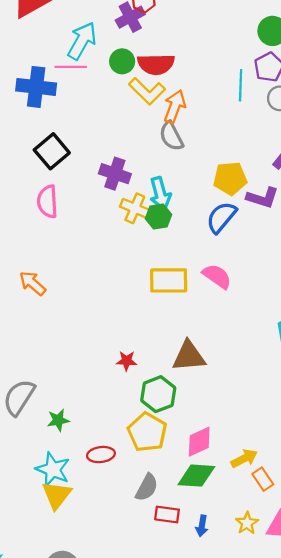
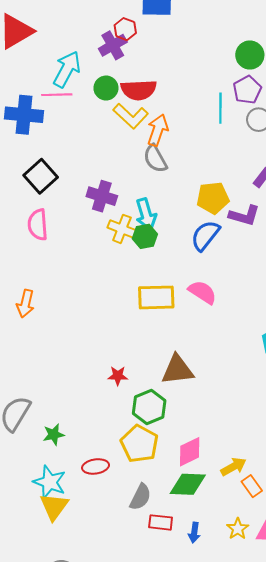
orange arrow: (33, 283) -> (25, 304), turned -116

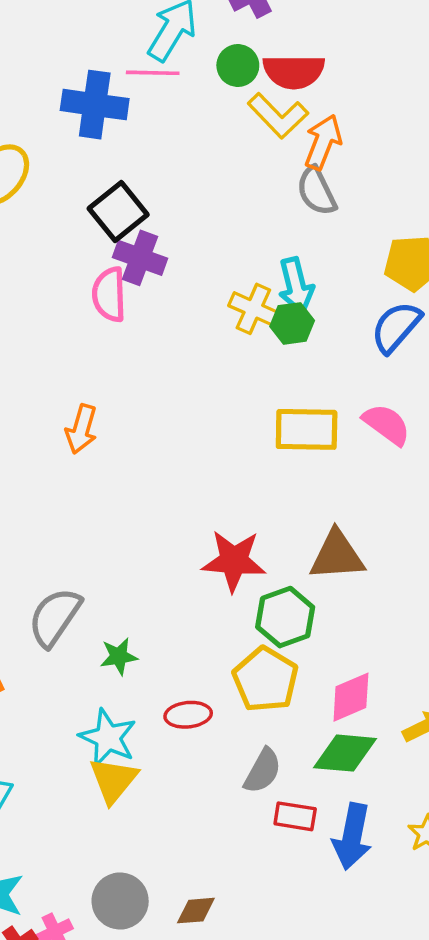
purple cross: (102, 196) -> (140, 258), moved
red star: (118, 376) -> (234, 561), size x1.8
blue arrow: (194, 533) -> (352, 836), size x1.8

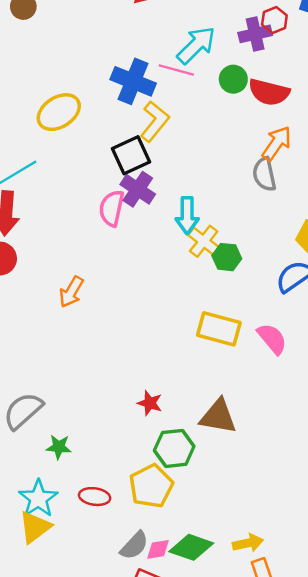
yellow L-shape: (278, 116) -> (155, 121), moved, turned -111
cyan arrow: (296, 286) -> (187, 215), moved
red star: (234, 561) -> (150, 403), size x0.6
pink diamond: (351, 697) -> (158, 549), moved, size x0.7

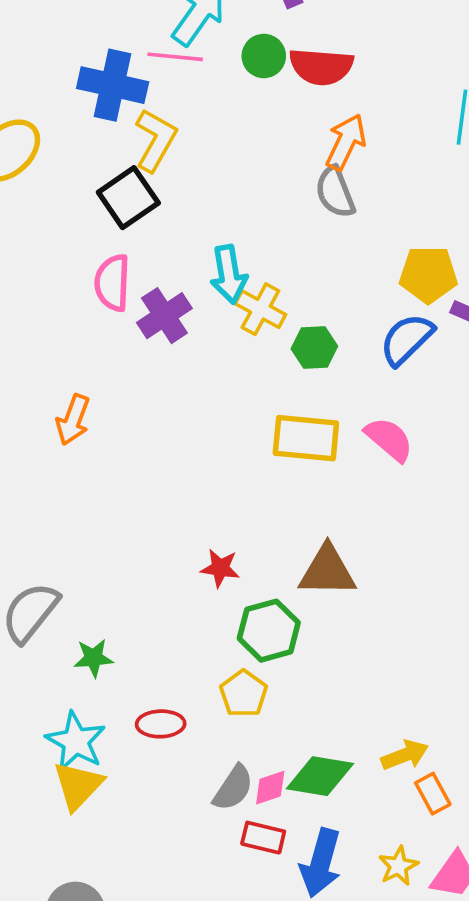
purple cross: (138, 189) -> (164, 316), moved, turned 32
green hexagon: (227, 257) -> (314, 347), moved
yellow pentagon: (151, 486) -> (243, 694), size x0.7

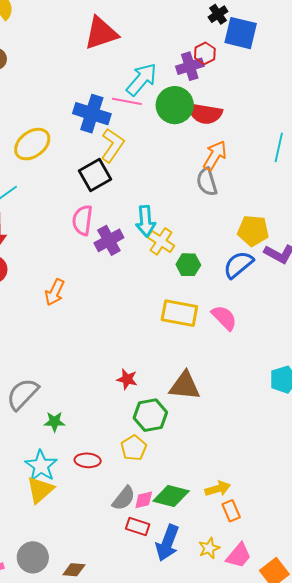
green circle: (264, 56) -> (175, 105), size x1.6

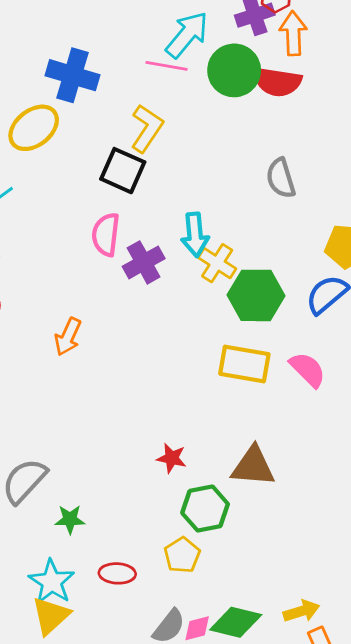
blue cross: (92, 114) -> (73, 75), moved
orange arrow: (215, 155) -> (293, 33), moved, turned -32
black square: (95, 175) -> (123, 171), turned -36
green hexagon: (188, 265) -> (256, 295), size x1.6

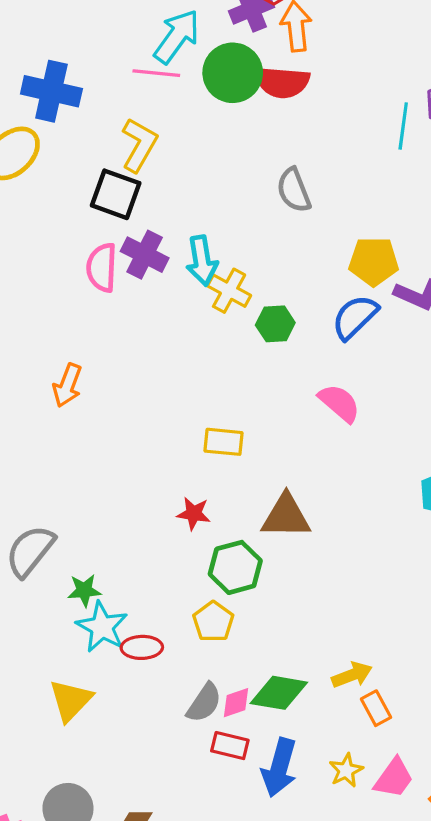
purple cross: (144, 262) -> (145, 255), moved, turned -30
green hexagon: (256, 295) -> (275, 324), size x0.6
yellow rectangle: (244, 364) -> (223, 442), moved, size x0.7
cyan star: (52, 582) -> (102, 627), moved

